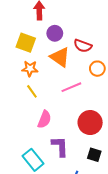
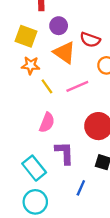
yellow line: (32, 91) -> (47, 86), moved

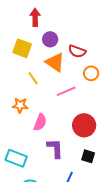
orange star: (31, 65) -> (20, 105), moved
yellow line: (47, 86) -> (33, 78), moved
cyan rectangle: (34, 168) -> (16, 158), moved, turned -30

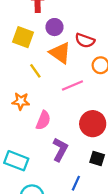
purple L-shape: (55, 148) -> (60, 150), turned 30

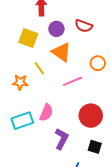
red semicircle: (85, 41) -> (84, 26), moved
orange star: (21, 101) -> (20, 82), moved
cyan rectangle: (16, 161) -> (22, 121), moved, turned -40

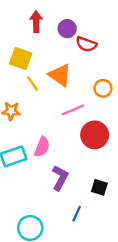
purple circle: (56, 29) -> (67, 29), moved
yellow line: (39, 68) -> (33, 84), moved
red circle: (91, 116) -> (95, 135), moved

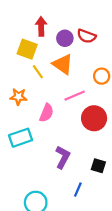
red arrow: (36, 21) -> (41, 26), moved
purple circle: (67, 29) -> (65, 38), moved
pink semicircle: (42, 147) -> (46, 113), moved

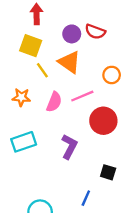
red arrow: (41, 26) -> (37, 14), moved
pink semicircle: (46, 113) -> (54, 102), moved
purple L-shape: (63, 157) -> (69, 147), moved

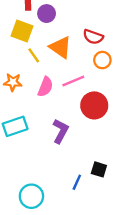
red semicircle: (95, 32) -> (93, 37), moved
purple circle: (72, 34) -> (47, 14), moved
black square: (108, 172) -> (99, 169), moved

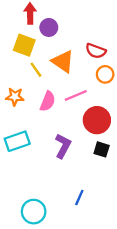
black square: (99, 169) -> (102, 149), moved

